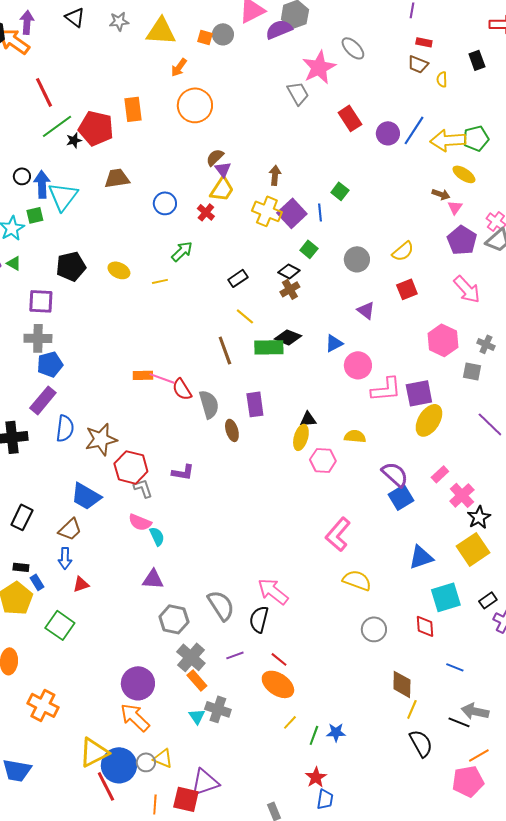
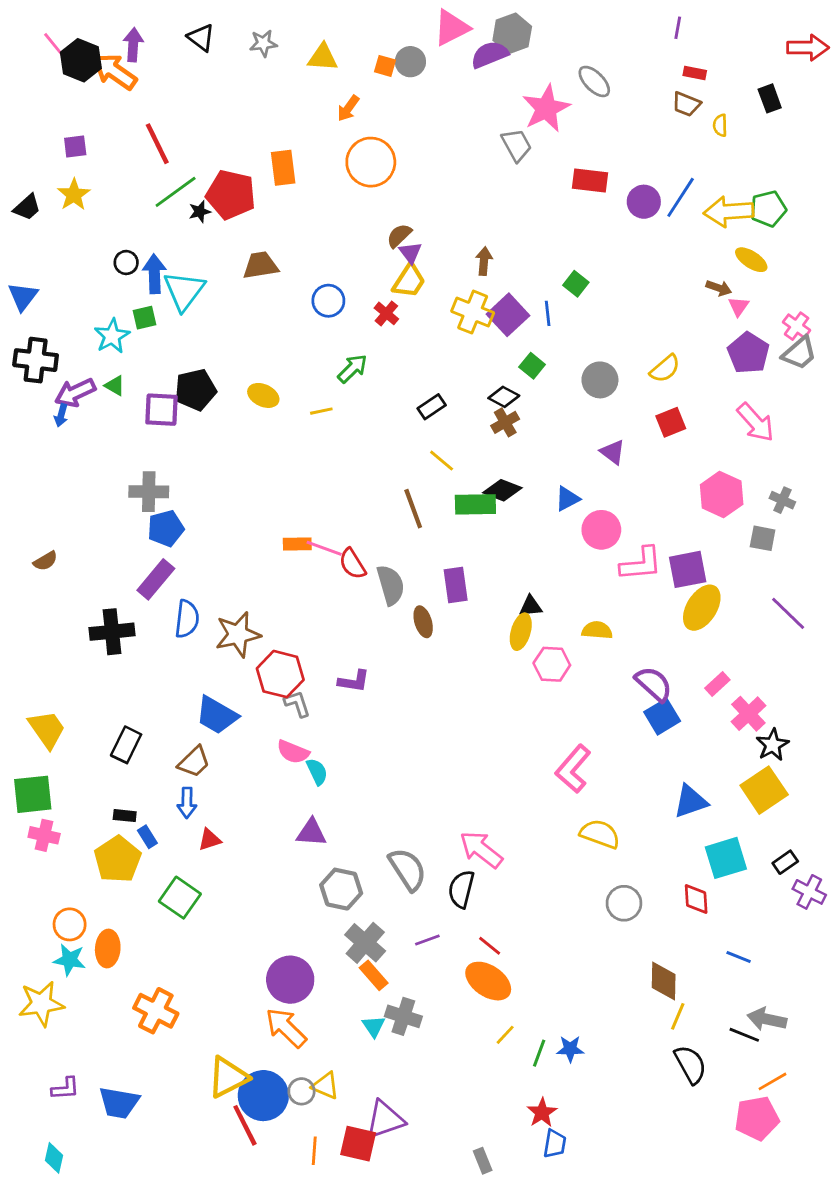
yellow triangle: (161, 31) -> (323, 57), size x0.7
red rectangle: (350, 118) -> (590, 180), turned -50
purple square: (41, 301) -> (161, 410), moved

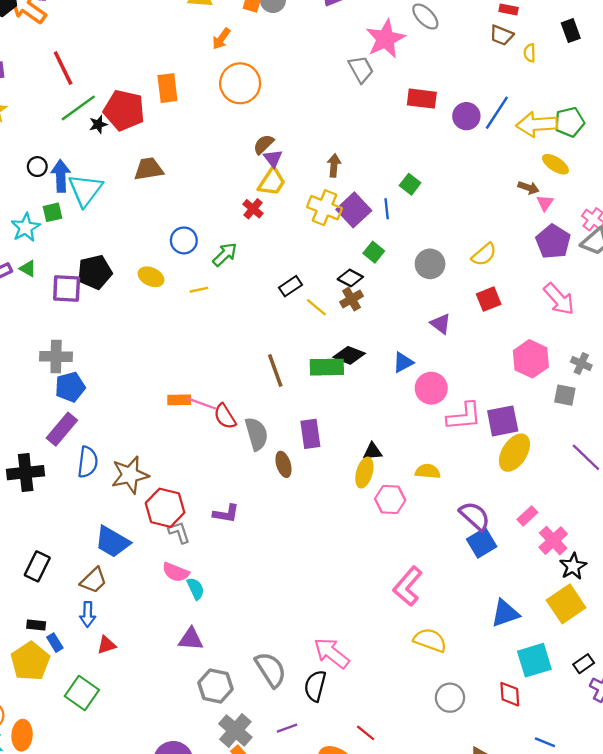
blue circle: (328, 301) -> (184, 240), moved
yellow line: (442, 461) -> (316, 307), moved
red line: (490, 946) -> (366, 733), moved

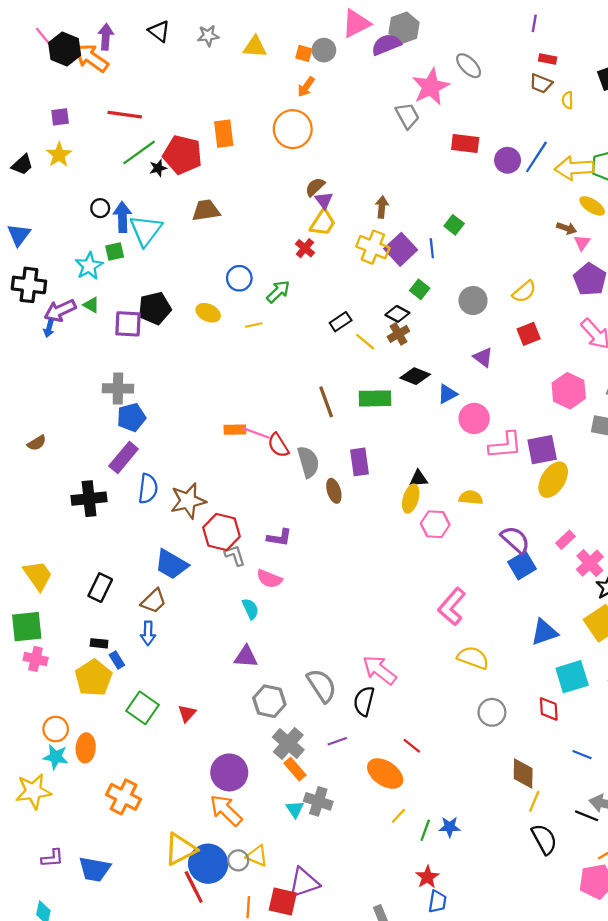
orange arrow: (221, 39) -> (306, 87), moved
red line: (63, 68) -> (125, 115), turned -56
black diamond: (349, 355) -> (415, 376), moved
pink semicircle: (176, 572) -> (269, 579), moved
red triangle: (106, 645) -> (187, 713), moved, turned -30

